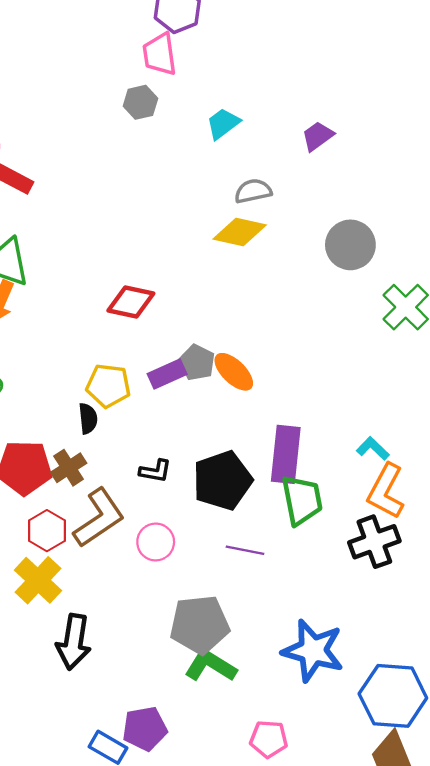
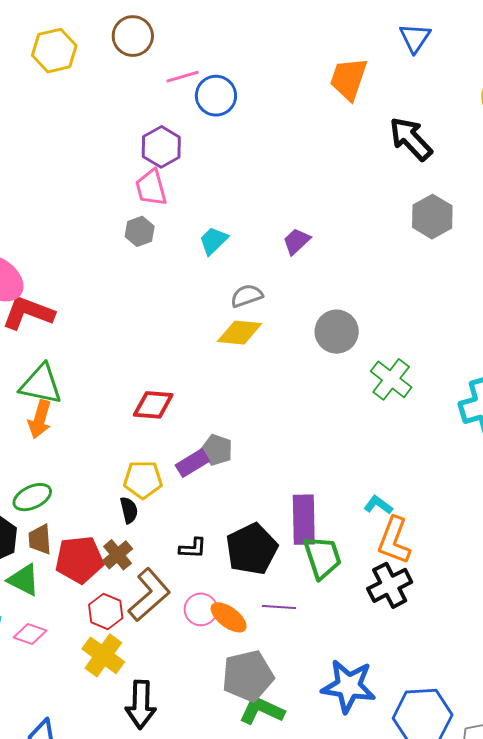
orange ellipse: (234, 372) -> (229, 617), moved

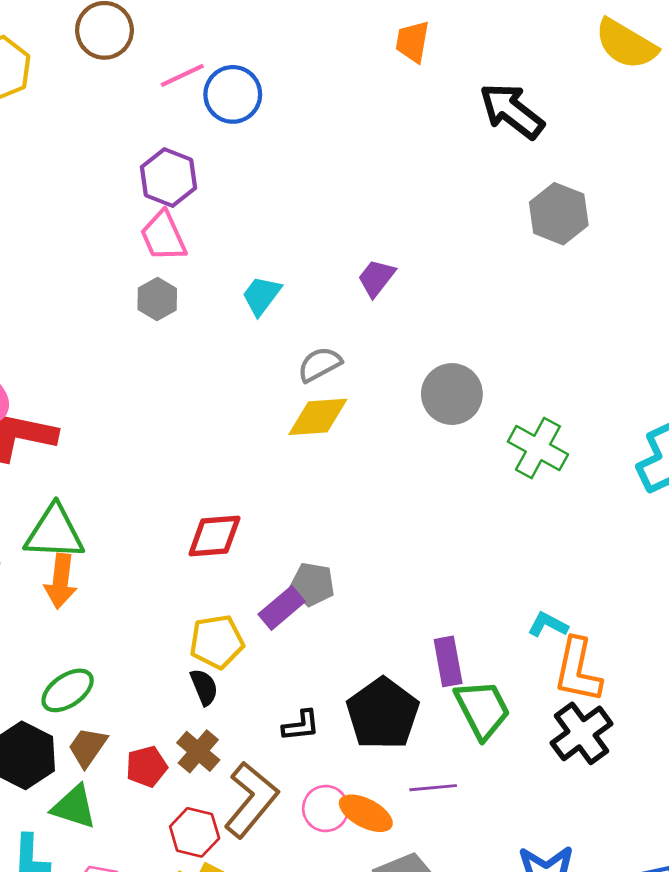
orange trapezoid: (349, 79) -> (412, 42), size x0.7
purple rectangle: (304, 520) -> (448, 661), size x0.7
brown trapezoid: (40, 539) -> (88, 747), turned 48
red pentagon: (79, 560) -> (147, 766), size x0.6

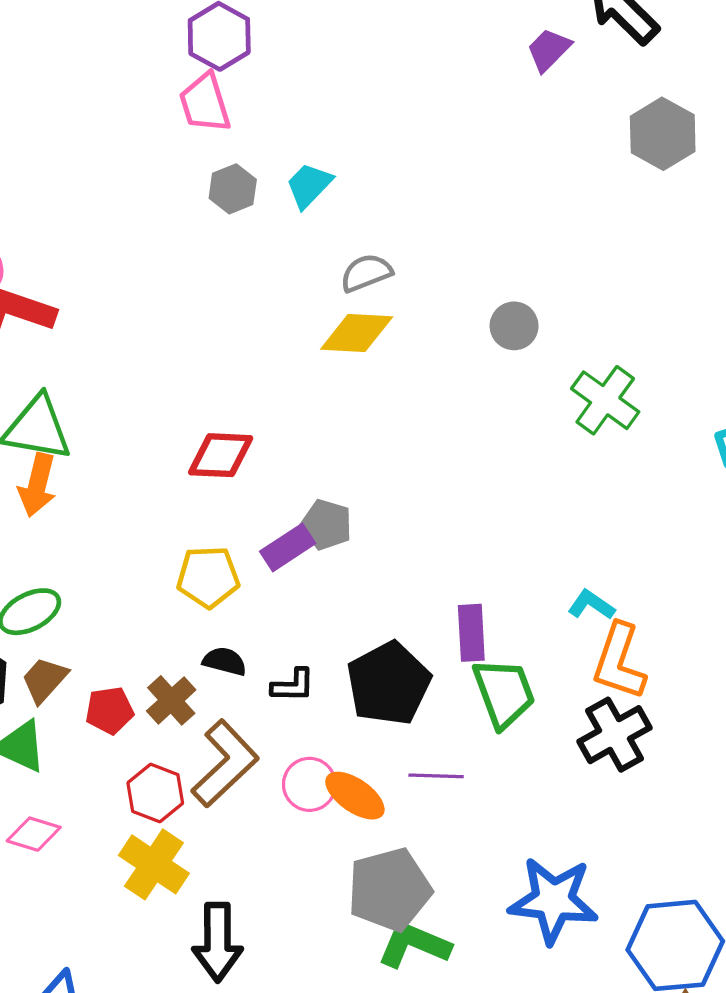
purple trapezoid: (376, 278) -> (549, 50), moved
gray hexagon: (157, 299) -> (233, 189), moved
gray circle: (452, 394) -> (514, 326), size x0.7
black semicircle: (204, 687) -> (225, 661), moved, turned -60

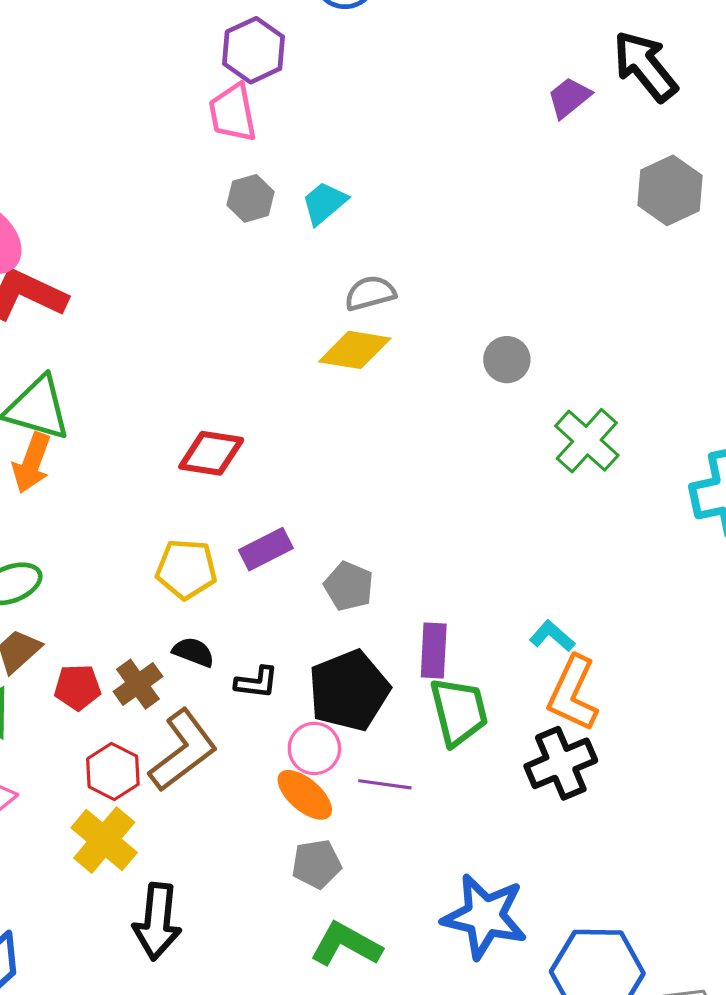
gray pentagon: (326, 525) -> (349, 586), moved
pink circle: (309, 784) -> (314, 748), moved
gray pentagon: (389, 890) -> (316, 864), moved, size x0.6

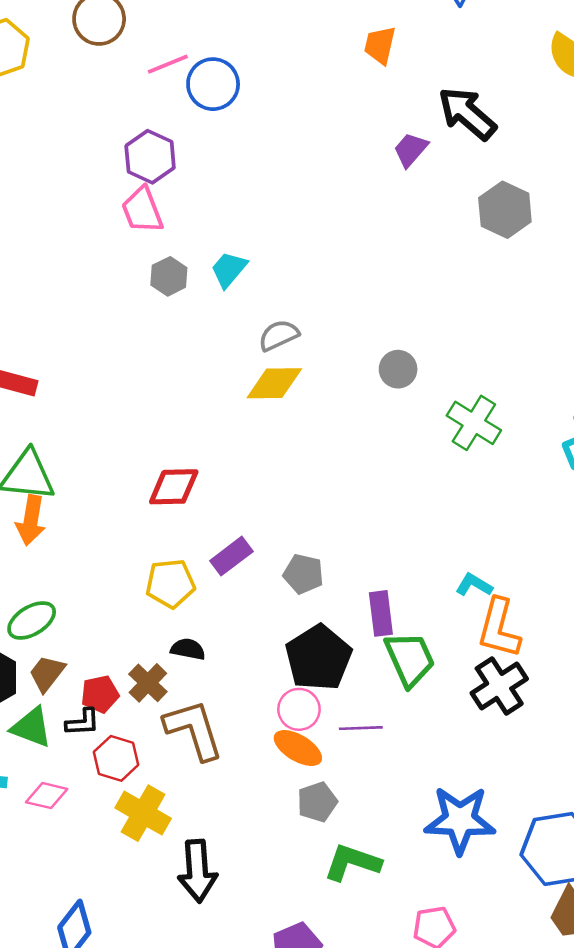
black L-shape: (257, 682) -> (83, 722), moved
brown L-shape: (183, 750) -> (194, 730), turned -60
red hexagon: (113, 772) -> (116, 758), moved

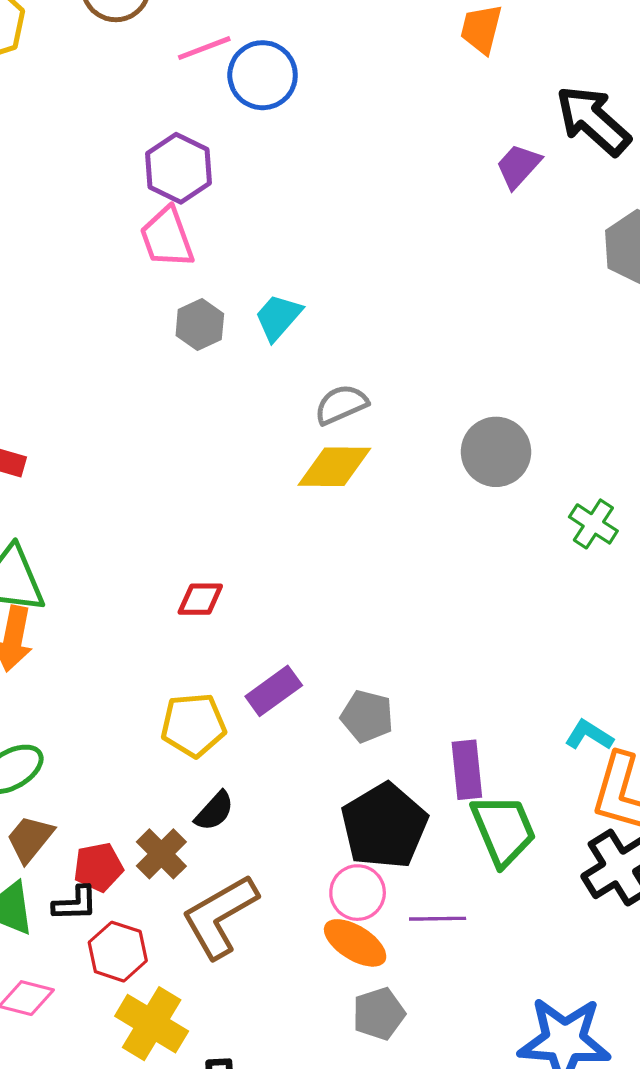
gray circle: (398, 369) -> (496, 452), size x1.4
green cross: (474, 423) -> (593, 524), size x0.7
red diamond: (174, 487) -> (200, 599), size x0.7
black semicircle: (188, 649) -> (214, 811), turned 120
brown L-shape: (194, 730) -> (220, 916), turned -104

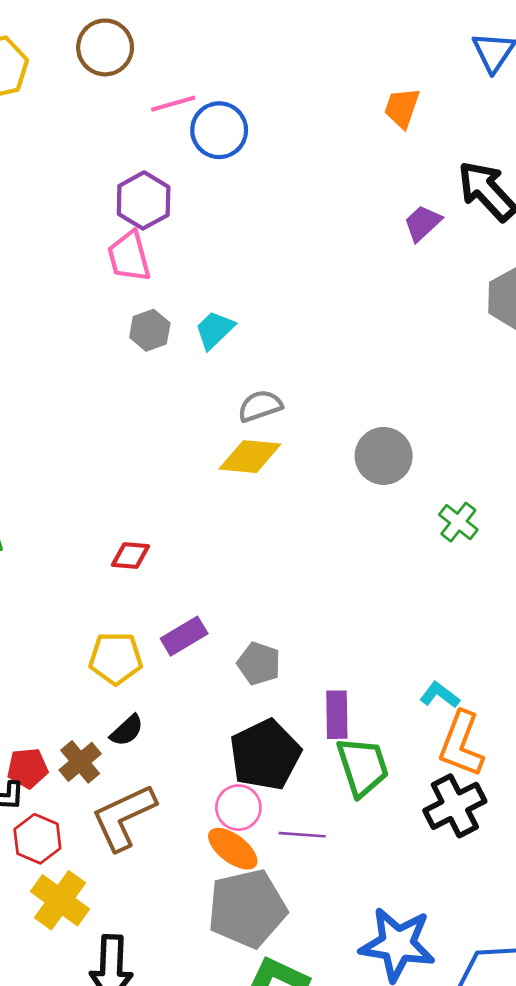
gray pentagon: (379, 1014) -> (247, 908), size x1.8

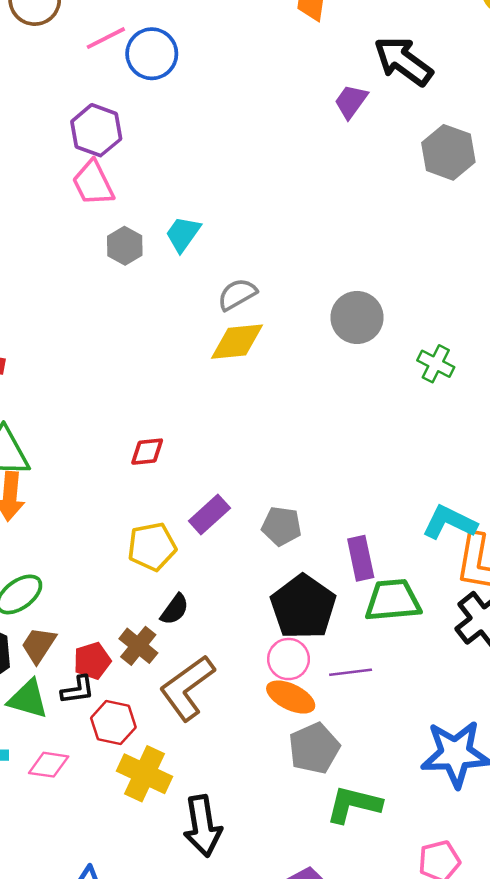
cyan L-shape: (440, 695) -> (449, 522), size x1.5
green trapezoid: (363, 767) -> (393, 600), turned -66
gray pentagon: (247, 908) -> (314, 748), size x0.7

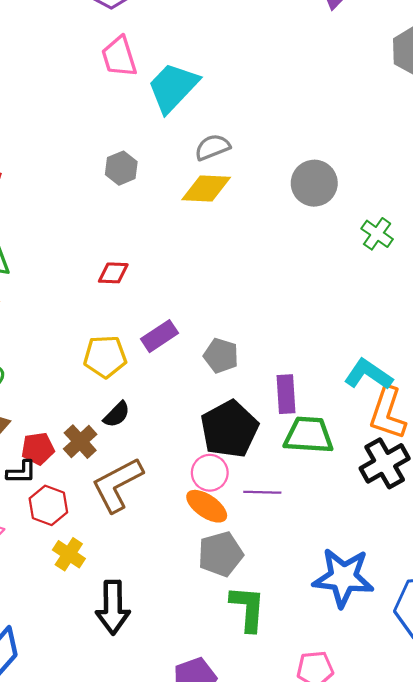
pink trapezoid: (93, 183) -> (119, 57), moved
cyan trapezoid: (183, 234) -> (173, 87), size x1.6
gray hexagon: (125, 246) -> (121, 168), moved
yellow cross: (145, 774) -> (69, 554), size x0.7
green L-shape: (354, 805) -> (248, 608), turned 72

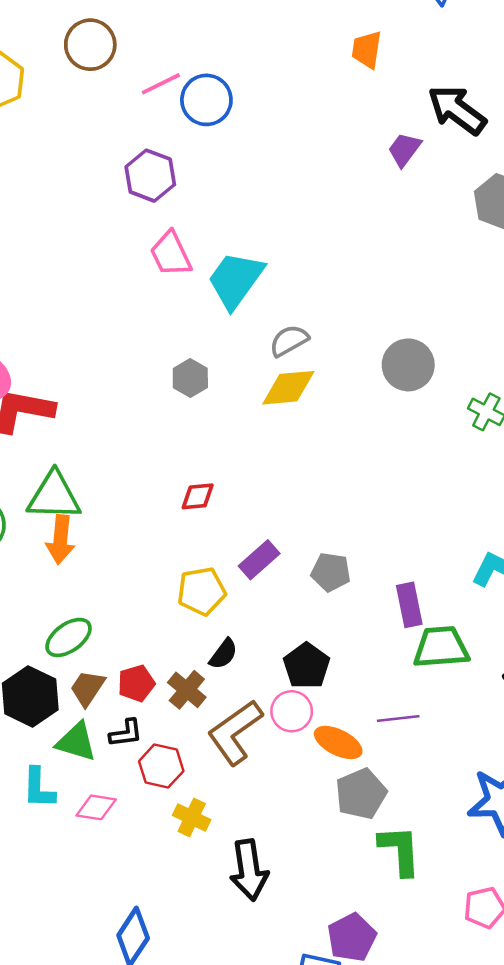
black pentagon: (229, 429) -> (307, 666), moved, size x0.7
red pentagon: (38, 449) -> (136, 683), moved
pink circle: (210, 473) -> (292, 711), moved

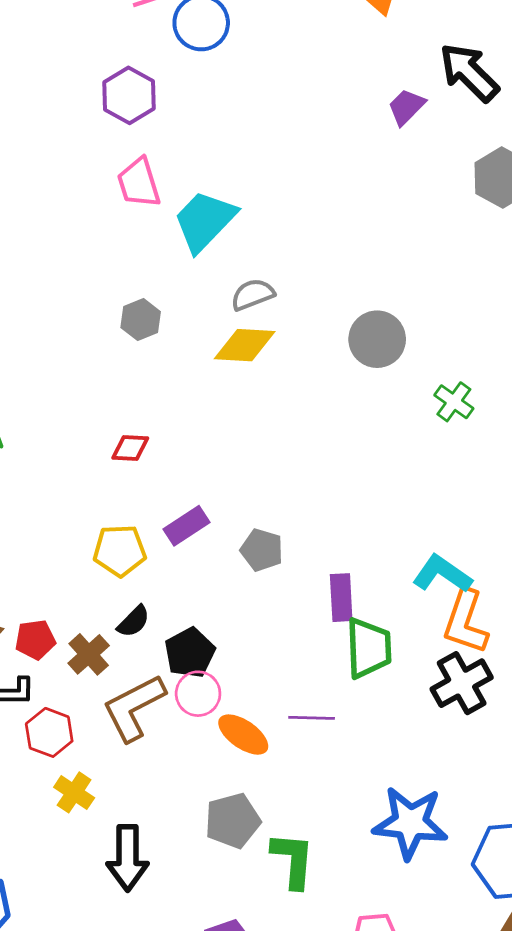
green trapezoid: (441, 647) -> (369, 648), turned 84
black pentagon: (307, 666) -> (190, 653), moved
gray pentagon: (361, 794) -> (233, 821), moved

